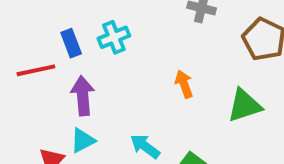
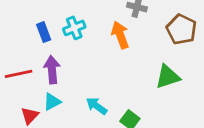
red line: (36, 70) -> (19, 74), moved
orange arrow: (184, 84) -> (120, 35), moved, size x1.4

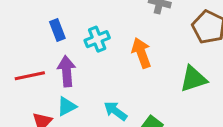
cyan cross: (74, 28) -> (97, 39), moved
orange arrow: (120, 35) -> (141, 53), moved

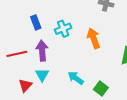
cyan triangle: (67, 106) -> (42, 75), turned -32

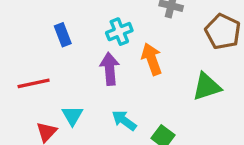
cyan cross: (63, 29) -> (119, 32), moved
purple arrow: (42, 51) -> (110, 69), moved

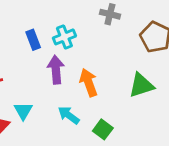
blue rectangle: (63, 35) -> (33, 40), moved
orange arrow: (152, 59) -> (89, 82), moved

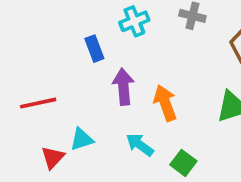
cyan cross: (64, 37) -> (134, 21), moved
cyan triangle: (23, 111) -> (82, 139), turned 42

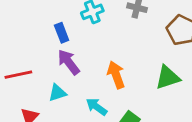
purple arrow: (123, 87) -> (69, 62), moved, turned -32
cyan triangle: (82, 139) -> (57, 93), moved

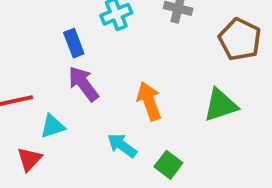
cyan triangle: (57, 93) -> (53, 126), moved

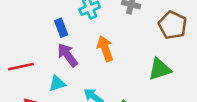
orange arrow: (149, 101) -> (105, 48), moved
cyan triangle: (53, 126) -> (57, 84), moved

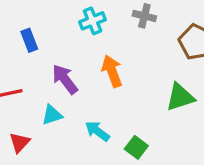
blue rectangle: (61, 28) -> (29, 40), moved

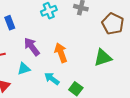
orange arrow: (112, 71) -> (61, 53), moved

